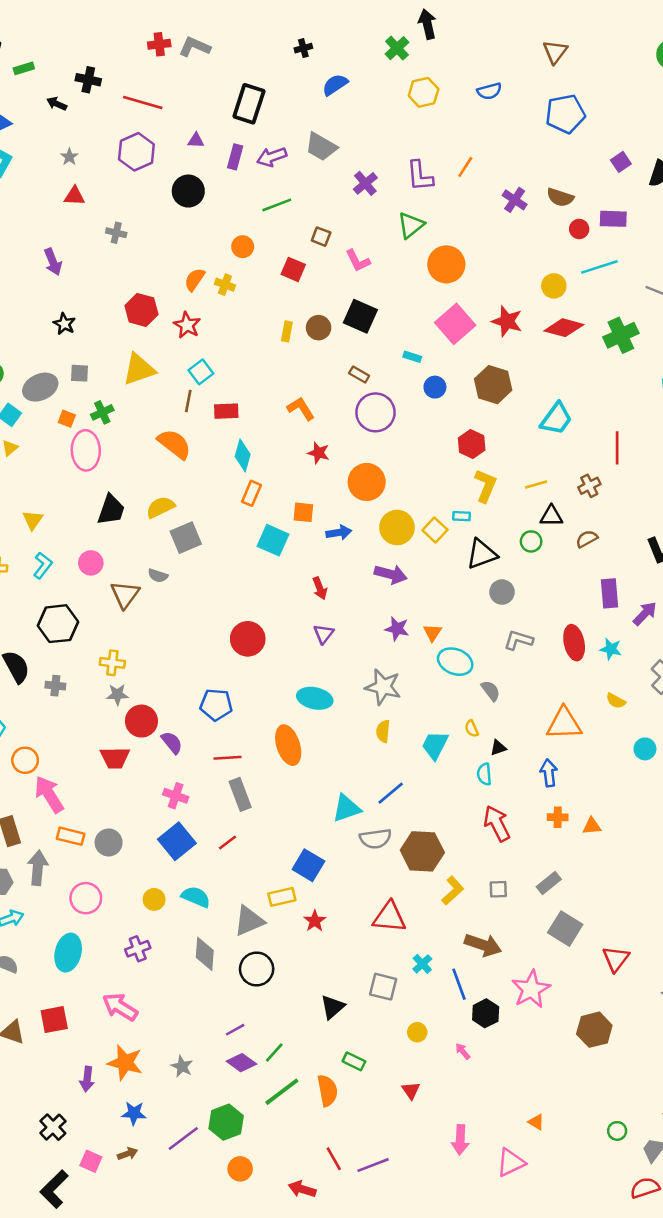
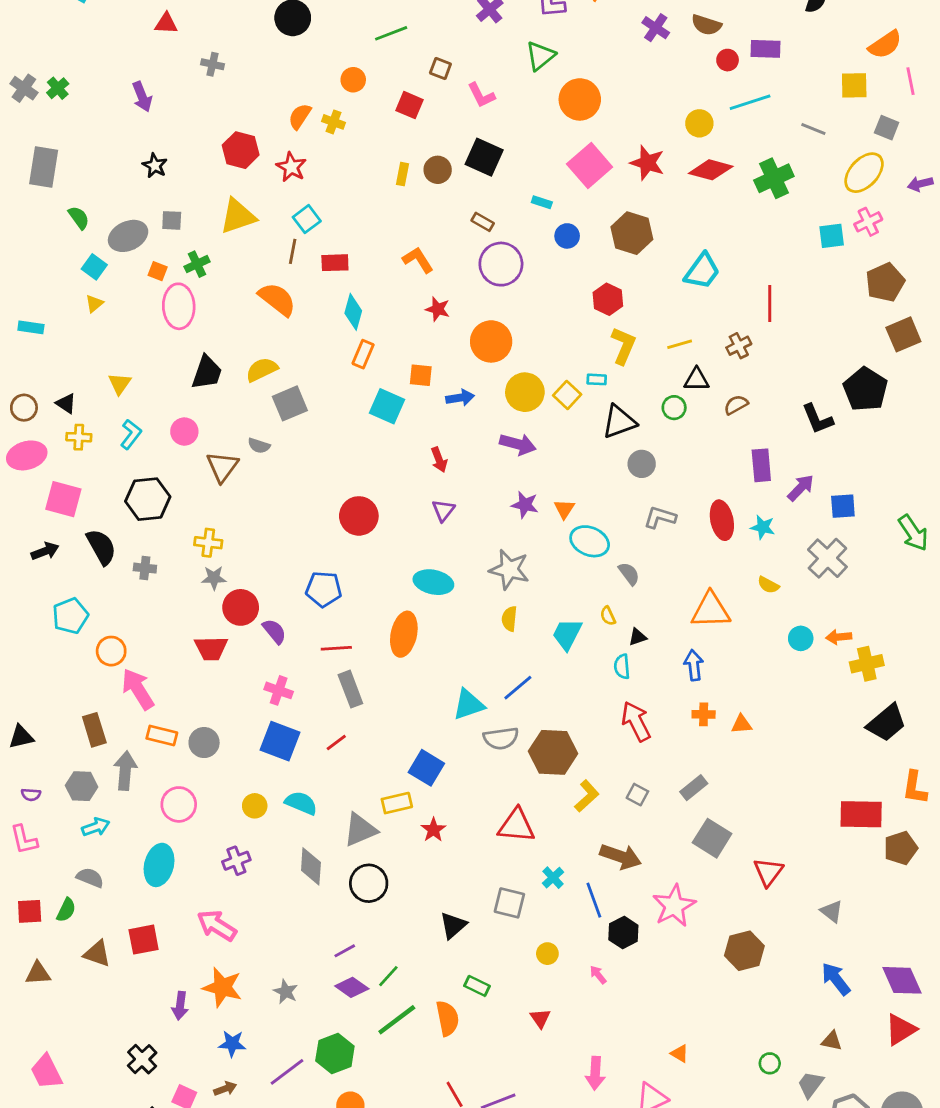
orange ellipse: (288, 745) -> (404, 634), turned 30
blue square: (177, 841) -> (280, 741), turned -30
gray square: (498, 889) -> (637, 795), turned 30

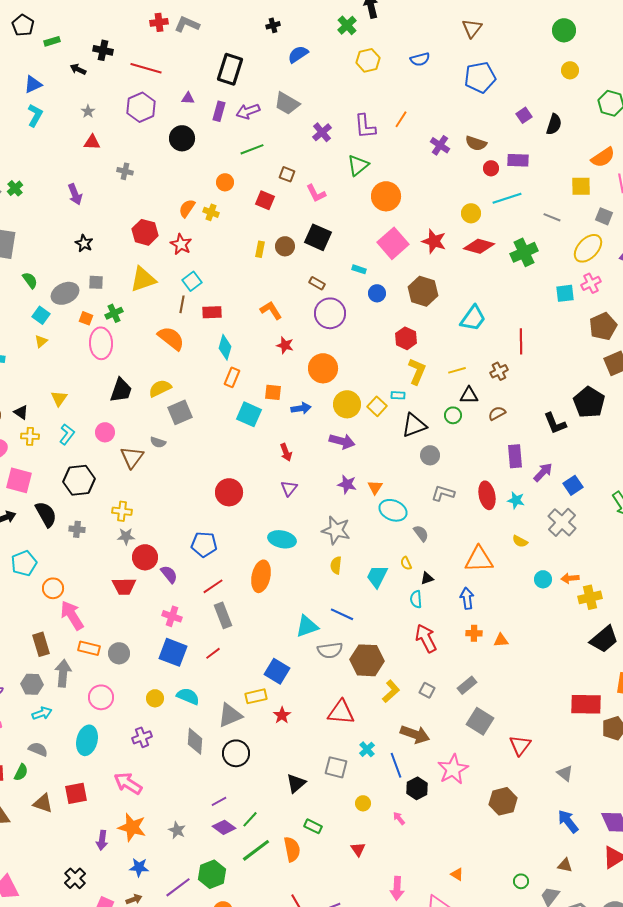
blue square: (843, 506) -> (573, 485), turned -30
red line: (336, 648) -> (213, 586), turned -30
blue line: (518, 688) -> (342, 614), turned 65

